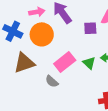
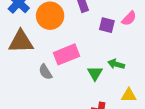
green triangle: (89, 63) -> (95, 73), moved

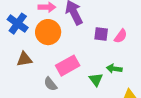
pink semicircle: (129, 18) -> (121, 36), moved
brown triangle: (21, 42) -> (24, 59), size x0.7

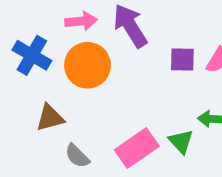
pink rectangle: (68, 66) -> (137, 148), moved
gray semicircle: (50, 84) -> (77, 156), moved

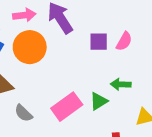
green triangle: (181, 142) -> (99, 101), turned 42

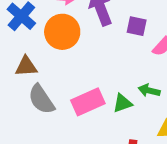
purple square: (99, 42) -> (137, 26), moved
gray semicircle: (23, 113) -> (41, 99), size x1.5

